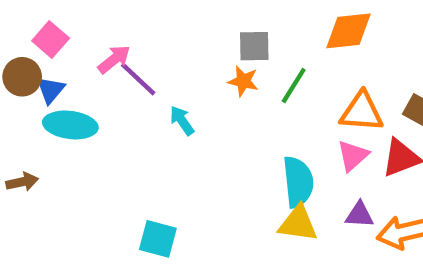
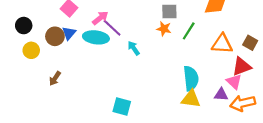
brown circle: (22, 77) -> (55, 36), moved
cyan ellipse: (70, 125) -> (96, 37), moved
pink triangle: (353, 156) -> (234, 82), moved, turned -35
brown arrow: (22, 182) -> (55, 78), turned 136

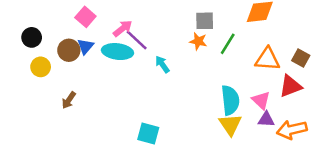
pink triangle: (234, 82) -> (261, 100), moved
yellow triangle: (191, 99) -> (230, 125), turned 48

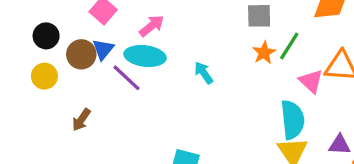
black circle: (32, 37) -> (46, 36), moved
purple line: (137, 40) -> (127, 78), moved
orange star: (198, 41) -> (264, 53), moved, turned 30
pink triangle: (261, 100) -> (311, 81), moved

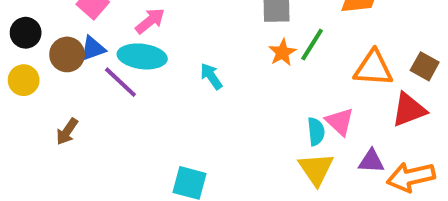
blue triangle: (103, 49) -> (93, 49), turned 30
pink triangle: (311, 81) -> (340, 122), moved
cyan semicircle: (293, 120) -> (316, 132), size x0.6

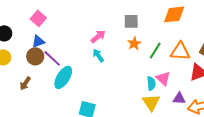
pink arrow: (150, 21) -> (98, 36), moved
green line: (312, 45) -> (155, 50), moved
brown circle: (67, 54) -> (35, 56), moved
cyan ellipse: (142, 56) -> (63, 77), moved, turned -65

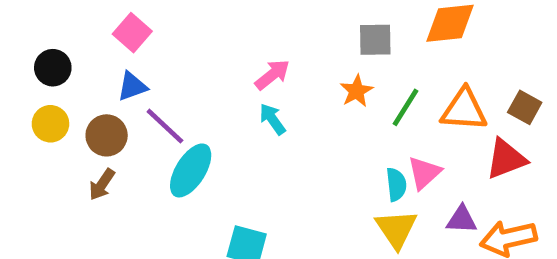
gray square: (131, 21) -> (375, 40), moved
brown circle: (35, 56) -> (107, 135), moved
pink triangle: (163, 78) -> (424, 173), turned 35

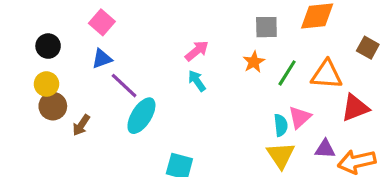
brown square: (525, 107) -> (368, 48), moved
brown circle: (107, 135) -> (53, 106), moved

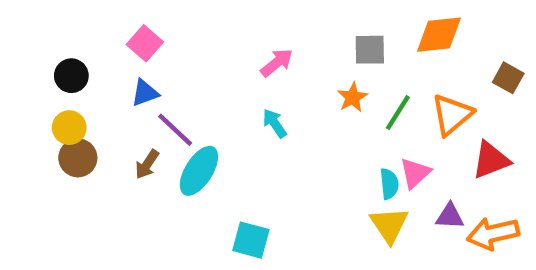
pink arrow: (197, 51) -> (277, 63), moved
orange triangle: (327, 75) -> (452, 115), turned -44
brown arrow: (81, 125) -> (147, 164), moved

